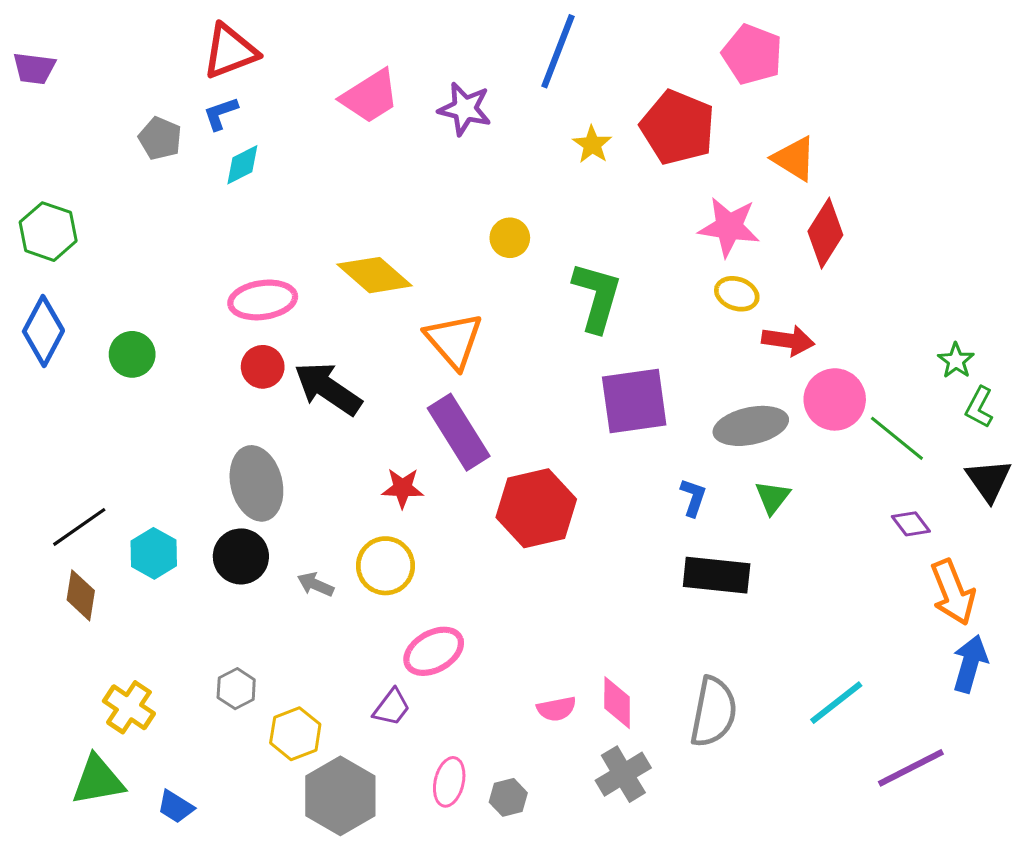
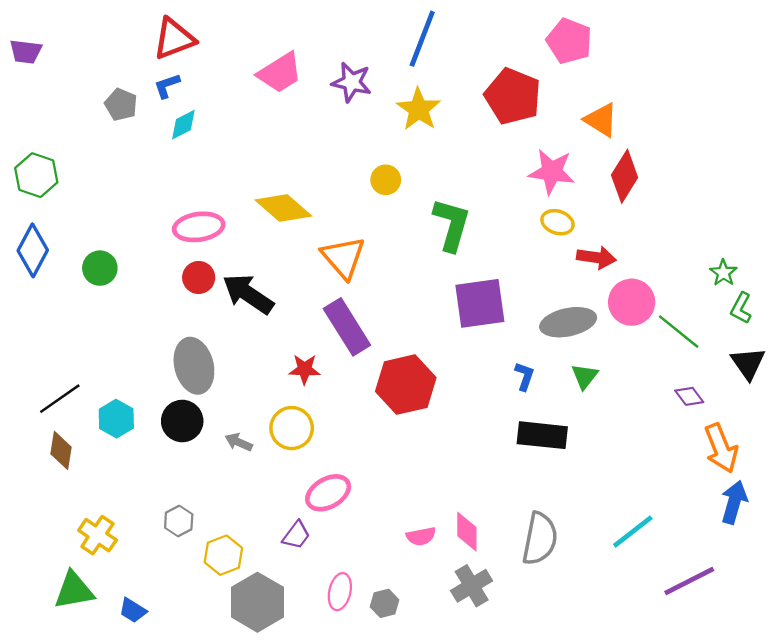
yellow star: (592, 145) -> (419, 109), moved, size x1.5

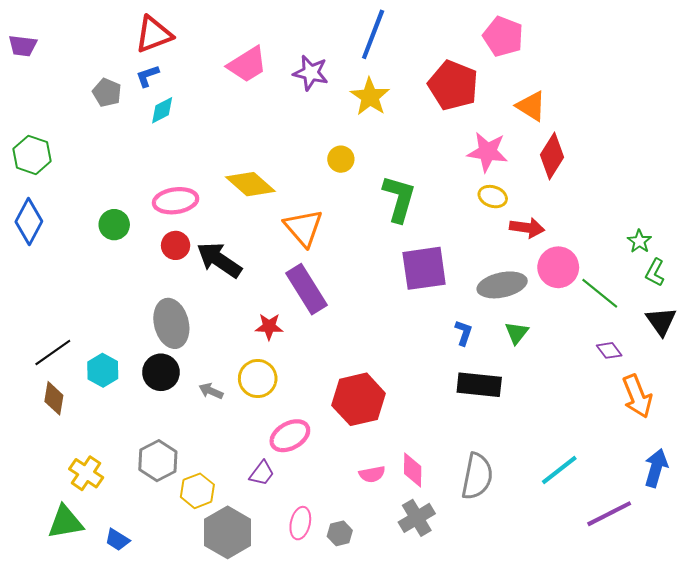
green circle: (100, 268) -> (114, 225), moved
red hexagon: (406, 385) -> (359, 399), moved
blue arrow: (734, 502) -> (656, 468), moved
gray hexagon: (179, 521) -> (158, 461), size x1.5

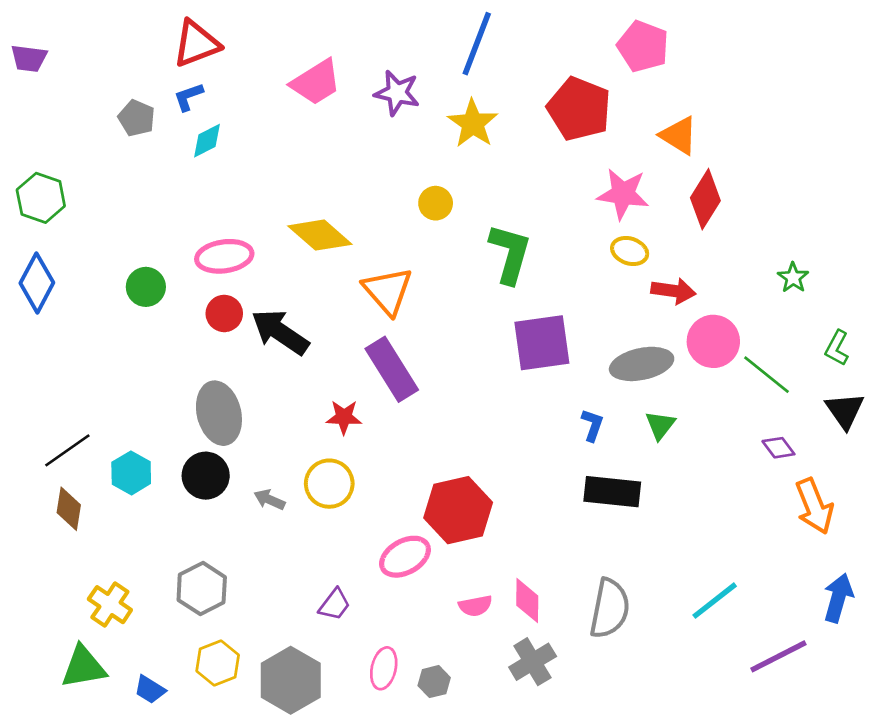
green star: (639, 241) -> (793, 278), moved
pink ellipse: (290, 436) -> (405, 557), moved
yellow hexagon: (197, 491) -> (218, 663), moved

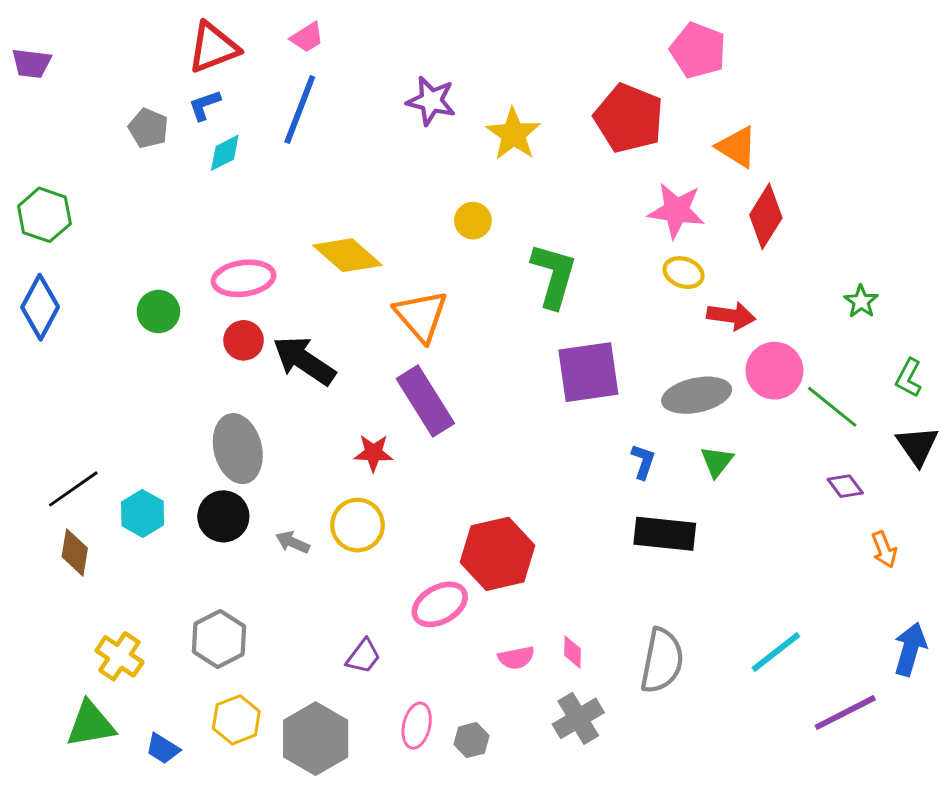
blue line: (477, 44) -> (300, 110), moved
pink trapezoid: (316, 82) -> (307, 37), moved, size x0.6
orange arrow: (814, 506) -> (884, 550), size x0.6
pink diamond: (527, 601) -> (572, 652), size x0.7

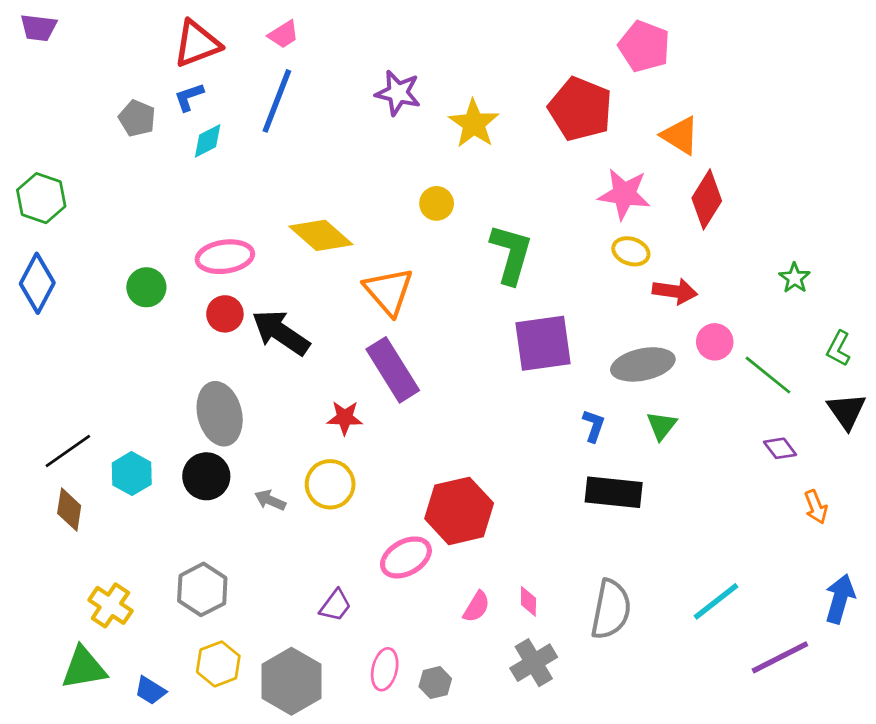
purple trapezoid: (31, 63) -> (39, 28), moved
pink circle: (774, 371) -> (715, 342), size x0.7
pink semicircle: (516, 658) -> (476, 607), turned -48

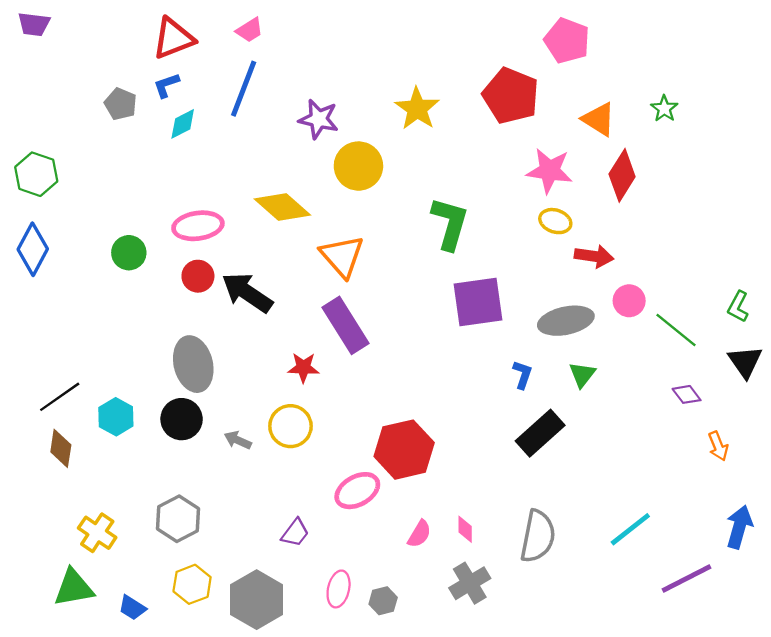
purple star: (398, 93) -> (319, 119), moved
yellow circle: (437, 203) -> (358, 166), moved, size x1.6
green star: (795, 278) -> (664, 109), moved
black rectangle: (614, 492) -> (540, 433), turned -48

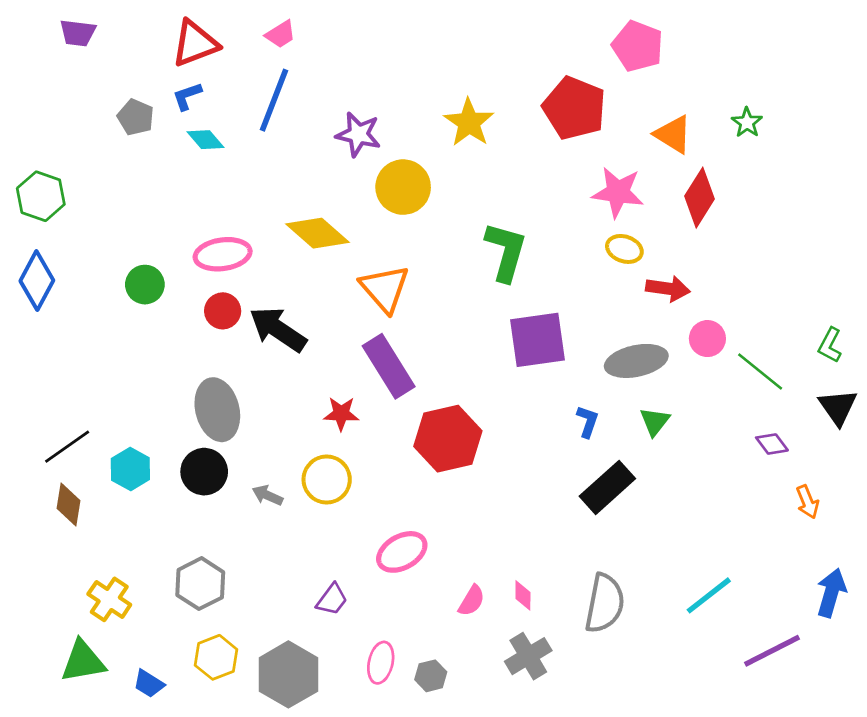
purple trapezoid: (34, 24) -> (78, 33), moved
cyan diamond: (183, 124) -> (205, 140), turned 76
red hexagon: (404, 450) -> (448, 439), moved

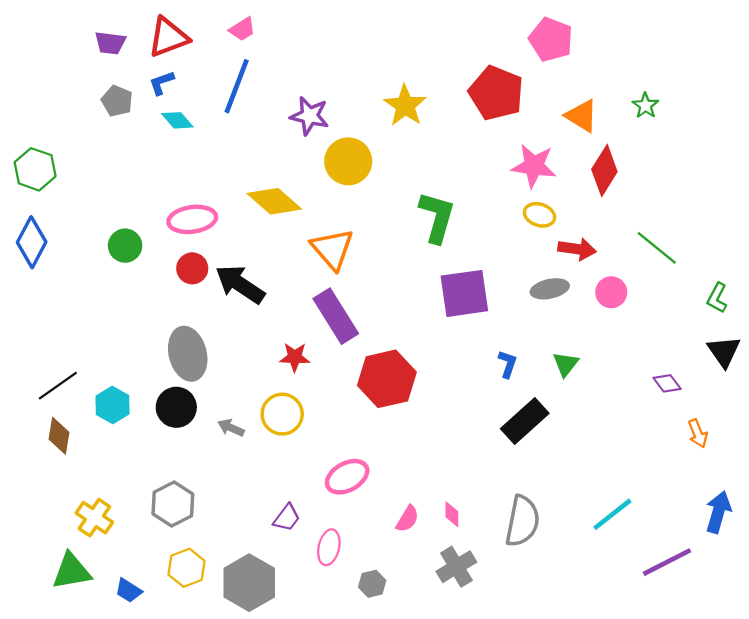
purple trapezoid: (78, 33) -> (110, 43), moved
gray ellipse: (636, 361) -> (550, 289), moved, size x0.7
green line: (760, 371) -> (657, 248), moved
pink ellipse: (381, 663) -> (329, 547), moved

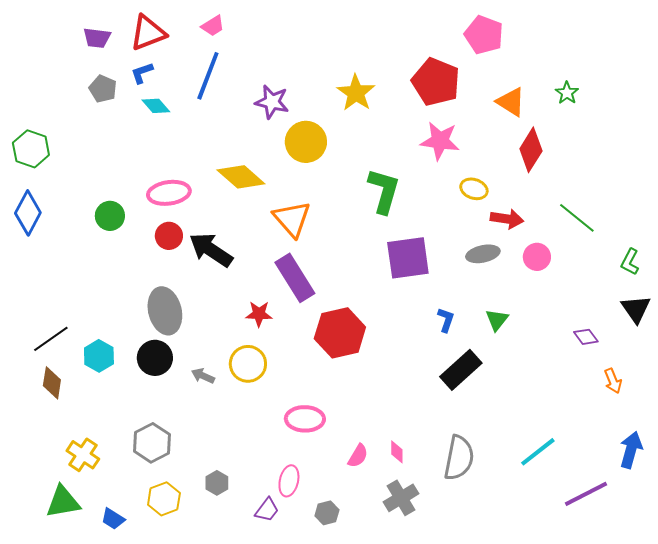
pink star: (534, 166) -> (440, 141), moved
pink ellipse: (347, 477) -> (305, 419), turned 30
purple trapezoid: (287, 518) -> (267, 510), moved
gray hexagon: (249, 583) -> (217, 483), moved, size x0.5

